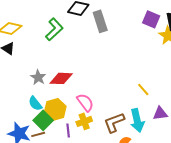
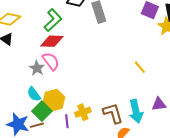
red diamond: (61, 78) -> (52, 41), moved
yellow line: (143, 89) -> (140, 67), moved
pink semicircle: (85, 102) -> (51, 61), moved
brown L-shape: (114, 122) -> (113, 113), turned 95

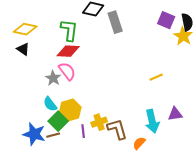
green L-shape: (53, 20) -> (69, 30), turned -40
yellow line: (140, 67) -> (156, 77), turned -72
brown L-shape: (113, 113) -> (117, 129), moved

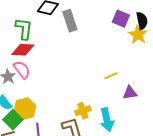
purple triangle: (175, 114) -> (130, 93), moved
yellow cross: (99, 122) -> (83, 111), moved

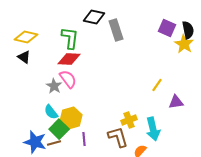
yellow line: (111, 76) -> (157, 85), turned -32

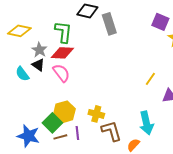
black triangle: (24, 57) -> (38, 65), moved
gray star: (54, 86) -> (39, 50), moved
cyan semicircle: (51, 112) -> (22, 74), moved
yellow cross: (129, 120) -> (96, 114), moved, turned 35
brown line: (54, 143) -> (60, 137), moved

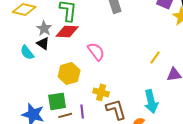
pink semicircle: (61, 73) -> (96, 51), moved
yellow hexagon: (64, 112) -> (69, 73), moved
green square: (52, 123) -> (57, 101), turned 36

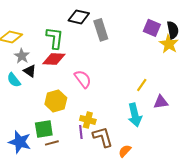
gray star: (44, 28) -> (22, 56), moved
cyan arrow: (151, 101) -> (135, 115), moved
purple line: (82, 111) -> (81, 132), moved

